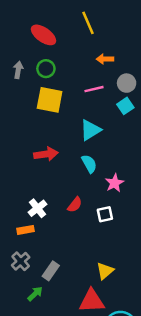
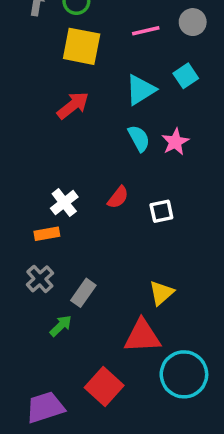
cyan square: (125, 106) -> (186, 76), moved
red arrow: (46, 154) -> (73, 105), moved, turned -30
pink star: (115, 183) -> (175, 142), moved

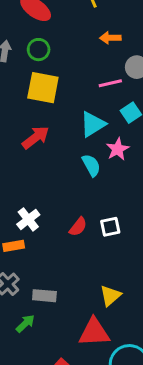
pink line: (146, 31) -> (110, 83), moved
pink star: (175, 142) -> (118, 149), moved
red semicircle: (118, 197) -> (78, 227), moved
gray rectangle: (83, 293) -> (44, 296), turned 60

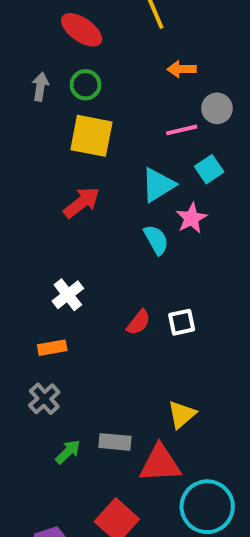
white cross: (28, 219) -> (68, 295), moved
gray rectangle: (44, 296) -> (115, 442), moved

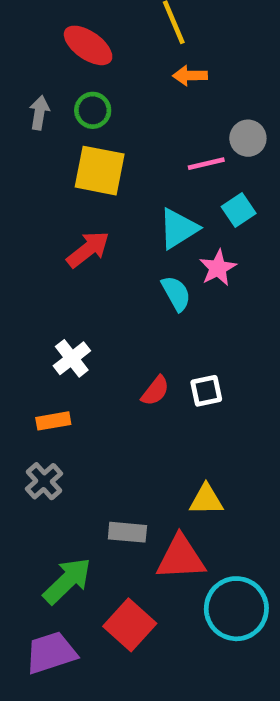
orange arrow: (182, 69) -> (190, 76), moved
yellow triangle: (182, 414) -> (206, 500), turned 40
green arrow: (68, 452) -> (67, 581), moved, size x1.6

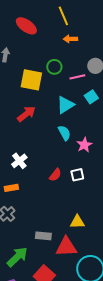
green circle: (93, 110) -> (54, 67), moved
pink star: (218, 268) -> (84, 145), moved

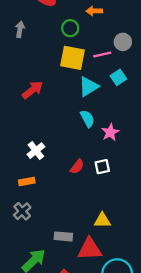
green circle: (54, 67) -> (70, 28), moved
yellow square: (31, 80) -> (73, 58), moved
red arrow: (26, 114) -> (32, 90), moved

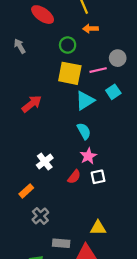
gray arrow: (20, 29) -> (20, 46), turned -40
pink star: (110, 132) -> (88, 156), moved
white cross: (36, 151) -> (45, 162), moved
orange rectangle: (27, 181) -> (26, 191), turned -32
gray cross: (22, 211) -> (40, 216), moved

